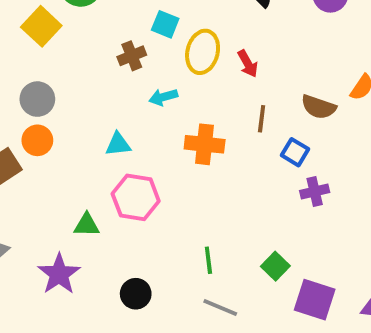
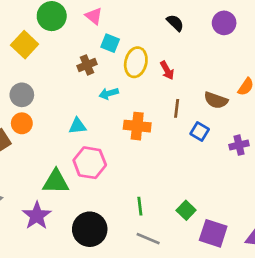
purple cross: (315, 191) -> (239, 145), moved
green triangle: (87, 225) -> (56, 182), size x1.5
black circle: (136, 294) -> (90, 229), size x1.6

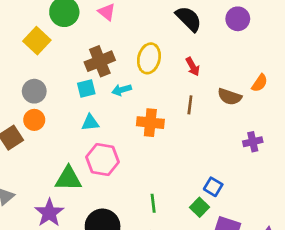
black semicircle: (175, 23) -> (189, 19), size x1.5
cyan square: (110, 43) -> (86, 88), moved, turned -36
brown cross: (87, 65) -> (100, 61), size x1.5
red arrow: (167, 70) -> (193, 67), moved
blue square: (200, 131) -> (213, 187), moved

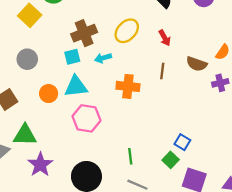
yellow ellipse: (149, 58) -> (127, 31), turned 30
orange circle: (34, 120) -> (49, 94), moved
cyan triangle: (90, 123) -> (76, 86), size x1.5
purple cross: (253, 142) -> (220, 83), moved
green triangle: (68, 179) -> (25, 135), moved

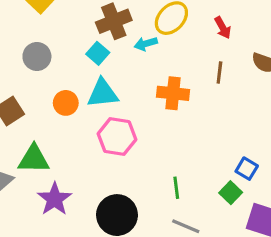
cyan square: (72, 57) -> (98, 53), turned -35
cyan arrow: (103, 58) -> (146, 44), moved

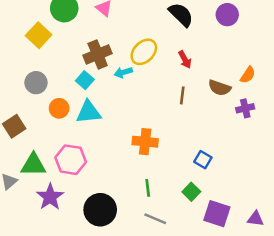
orange cross: (173, 93) -> (145, 142), moved
orange circle: (66, 103) -> (59, 108), moved
pink hexagon: (117, 137) -> (71, 160), moved
blue square: (247, 169) -> (203, 160), moved

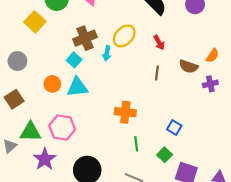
cyan arrow: (123, 72) -> (107, 53), turned -64
gray circle: (36, 83) -> (17, 61), moved
green line: (148, 188) -> (136, 144), moved

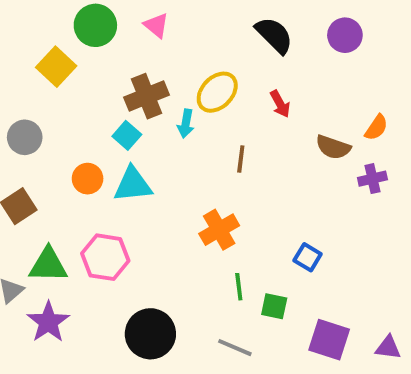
brown line: (157, 73) -> (241, 159), moved
orange cross: (125, 112) -> (219, 230), turned -36
green square: (165, 155) -> (274, 306), moved, turned -32
purple star: (45, 159) -> (48, 322), moved

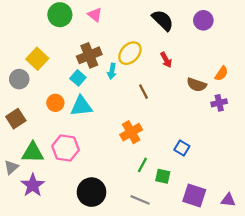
yellow square: (56, 67) -> (37, 59), moved
brown line: (241, 159) -> (143, 92), turned -35
green line: (239, 287) -> (142, 165), turned 35

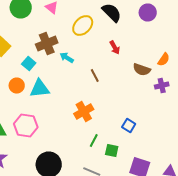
yellow ellipse: (130, 53) -> (83, 26), moved
cyan arrow: (112, 71) -> (67, 58), turned 112
cyan square: (78, 78) -> (29, 64), moved

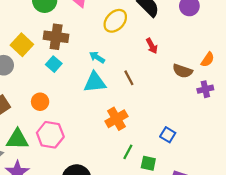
brown cross: (47, 44) -> (56, 37), moved, turned 30
orange circle: (17, 86) -> (40, 102), moved
cyan triangle: (40, 88) -> (95, 82), moved

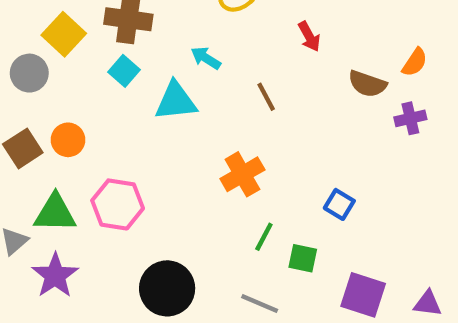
cyan triangle: (95, 82) -> (176, 101), moved
orange circle: (40, 102) -> (68, 140), moved

